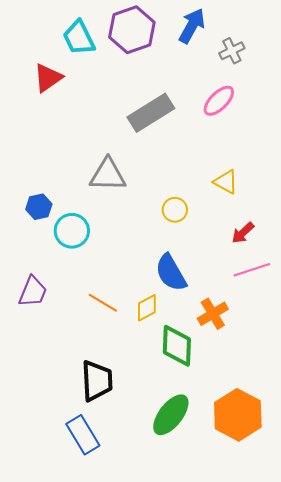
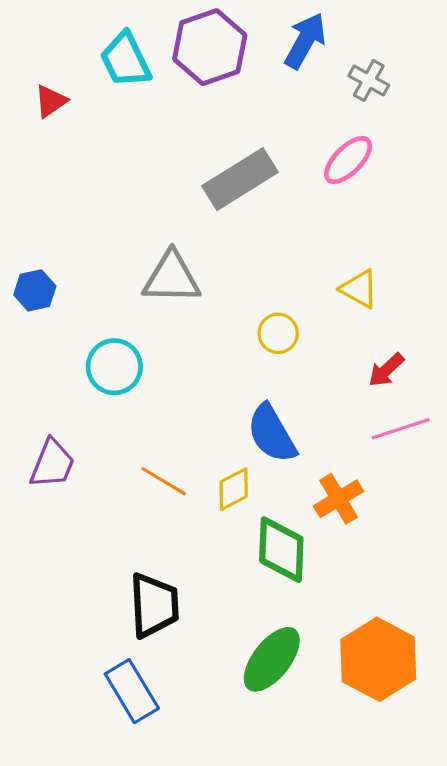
gray cross: (232, 51) -> (369, 80), turned -35
red triangle: (48, 78) -> (51, 101), moved, size x0.7
blue hexagon: (39, 207) -> (35, 290), moved

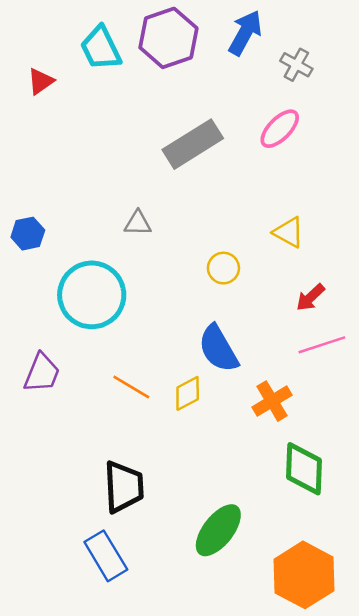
gray triangle: (172, 278) -> (138, 223), size x0.6
cyan circle: (114, 367) -> (92, 295), size x1.5
green diamond: (281, 550) -> (304, 469), moved
orange hexagon: (378, 659) -> (304, 575), moved

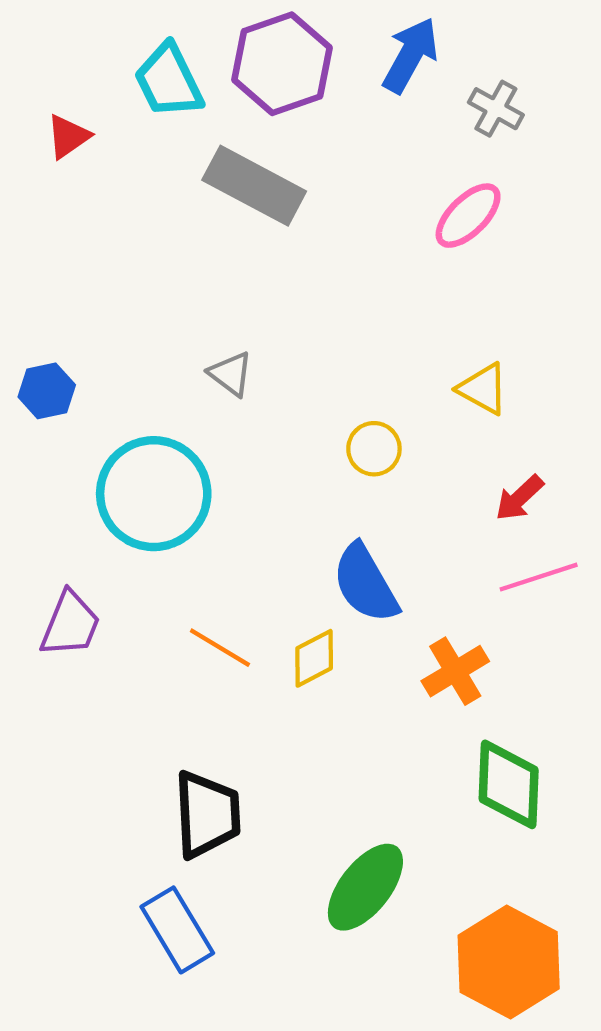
gray rectangle: (193, 144) -> (254, 186), moved, turned 60
gray triangle: (138, 223) -> (231, 374), turned 36

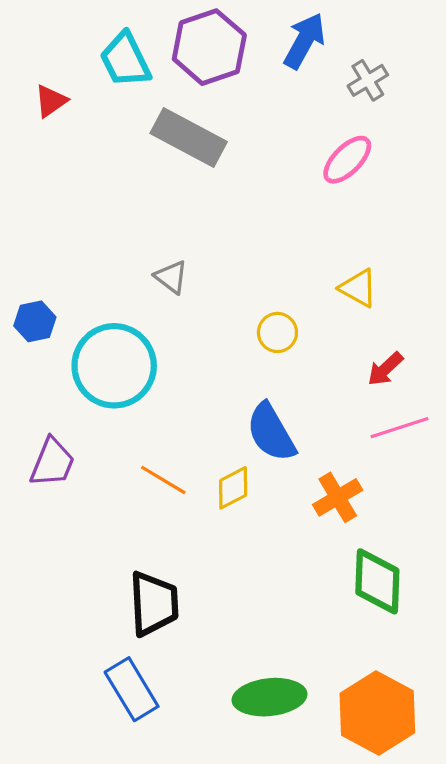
gray cross: (496, 109) -> (368, 80), turned 30
blue hexagon: (47, 391) -> (35, 321), moved
green ellipse: (365, 887) -> (270, 697), moved, turned 46

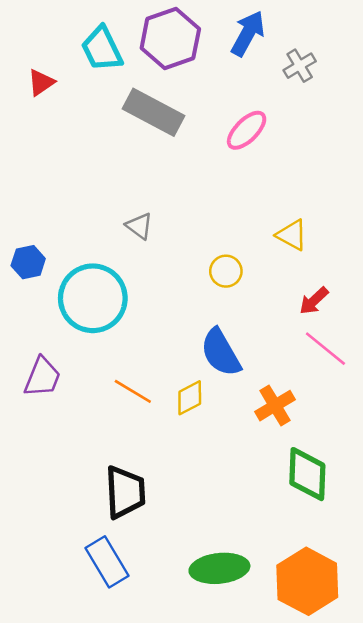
pink ellipse: (347, 160) -> (247, 130), moved
pink line: (400, 428) -> (325, 349), turned 57

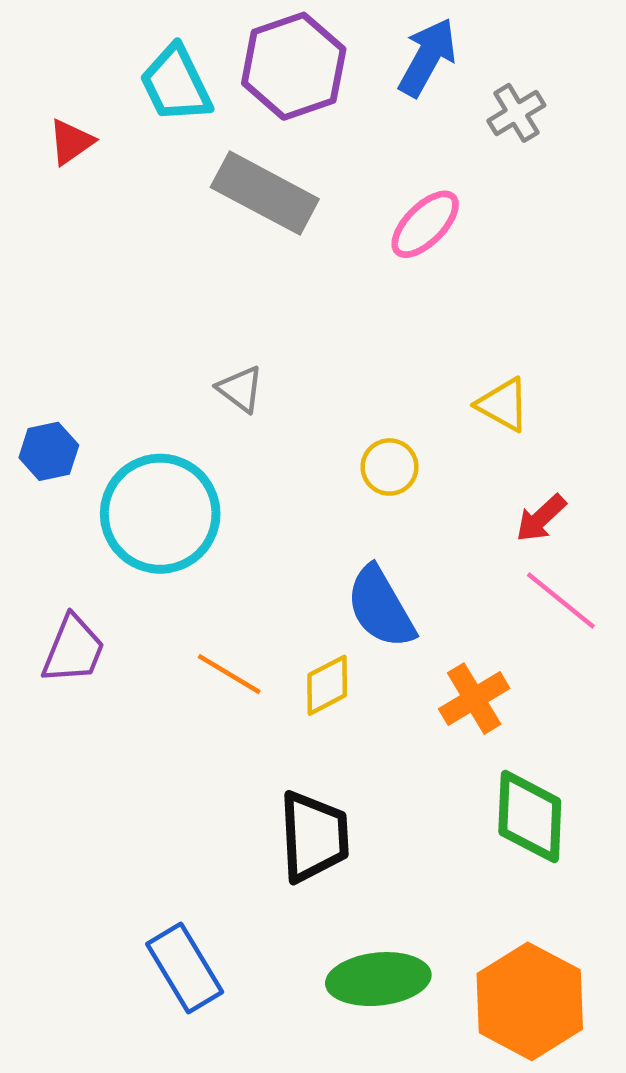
black trapezoid: (125, 492) -> (314, 837), moved

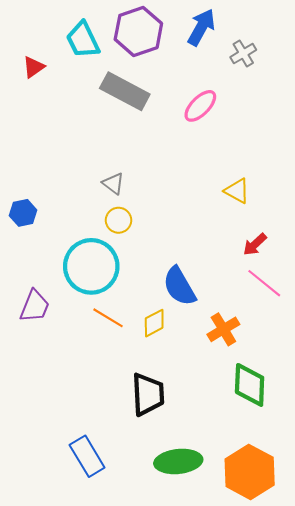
yellow circle: (389, 467) -> (119, 220), moved
cyan circle: (160, 514) -> (91, 266), moved

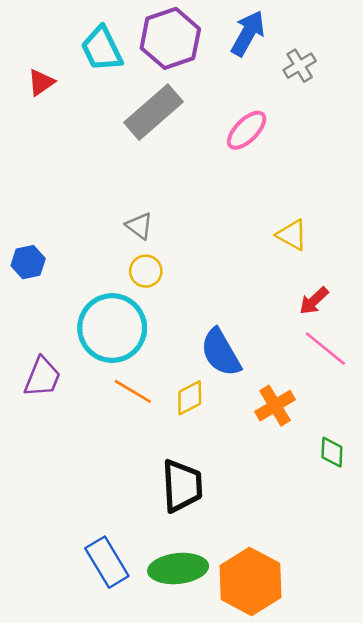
gray rectangle: (125, 91) -> (154, 112), turned -69
green diamond: (250, 385) -> (332, 452), moved, size x0.6
green ellipse: (178, 461) -> (178, 568), moved
orange hexagon: (250, 472) -> (250, 581), moved

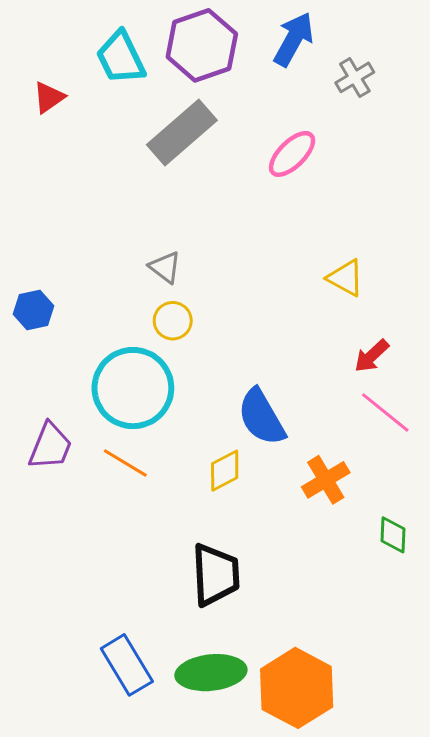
orange line: (133, 391) -> (125, 463), moved

